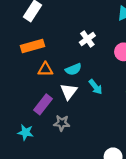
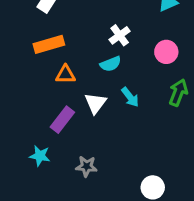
cyan semicircle: (73, 69) -> (111, 64), moved
gray star: (62, 123) -> (86, 166), moved

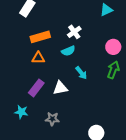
orange rectangle: (49, 44) -> (40, 37), moved
pink circle: (166, 52) -> (113, 47), moved
white triangle: (96, 103) -> (60, 88), moved, turned 42

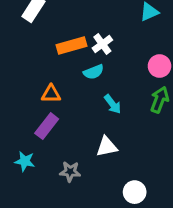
orange rectangle: (40, 37) -> (72, 45), moved
orange triangle: (38, 58) -> (51, 94), moved
white triangle: (60, 88) -> (107, 147), moved

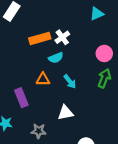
orange triangle: (51, 94) -> (43, 79), moved
purple rectangle: (47, 126) -> (21, 98), turned -60

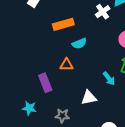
white cross: (62, 37) -> (103, 12), moved
cyan arrow: (70, 81) -> (109, 79), moved

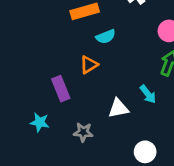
orange triangle: (67, 65) -> (89, 65), turned -32
cyan arrow: (109, 79) -> (148, 94), moved

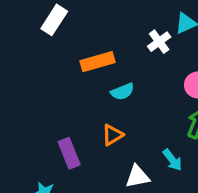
orange triangle: (89, 65) -> (112, 135), moved

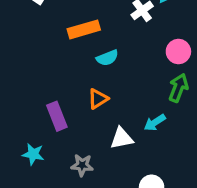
cyan arrow: (172, 160) -> (155, 123), turned 95

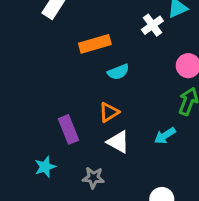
white triangle: (122, 138) -> (118, 142), moved, turned 40
cyan star: (33, 154) -> (45, 167), turned -30

